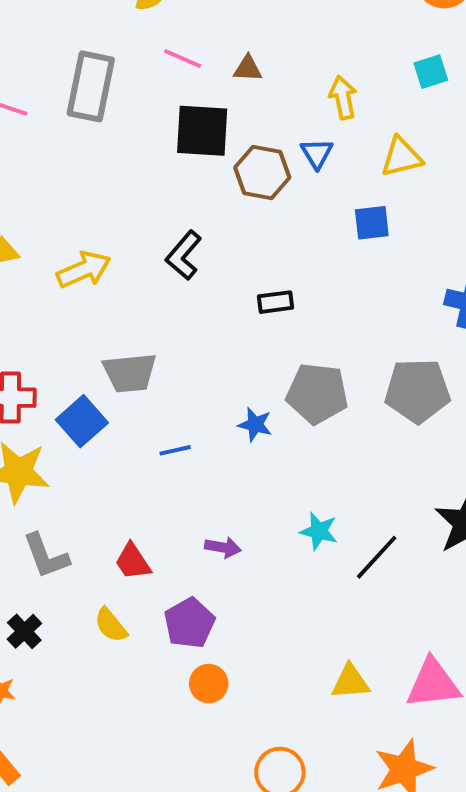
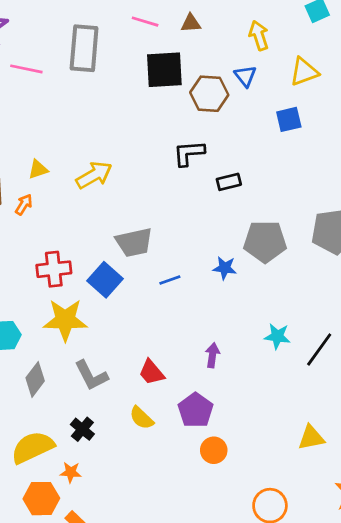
black L-shape: (184, 255) -> (189, 153), moved, turned 52
blue line: (175, 450) -> (170, 280), moved
purple arrow: (223, 547) -> (212, 355), turned -85

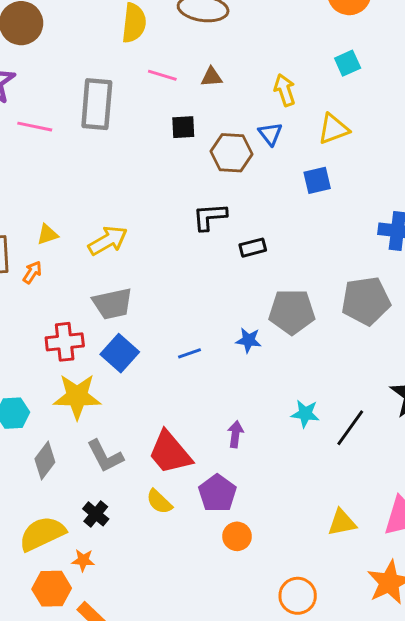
black square: (164, 70) -> (183, 127), size x0.6
gray trapezoid: (134, 242) -> (113, 304), moved
red trapezoid: (151, 372) -> (170, 453), size x1.6

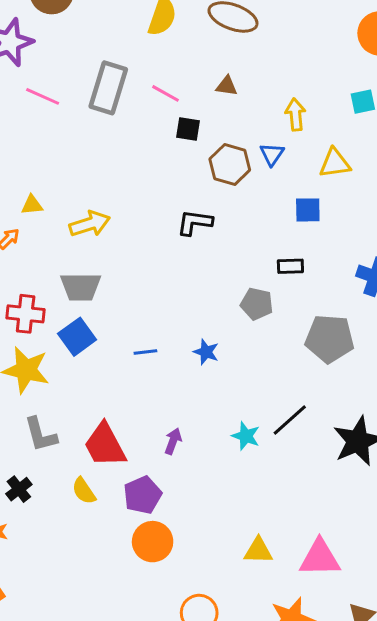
pink line: (162, 75) -> (165, 93), moved
black rectangle: (253, 248) -> (290, 266), moved
gray pentagon: (292, 312) -> (257, 304), moved, size x0.7
black line: (350, 428) -> (290, 420), moved
orange circle: (237, 536) -> (153, 542), size x1.4

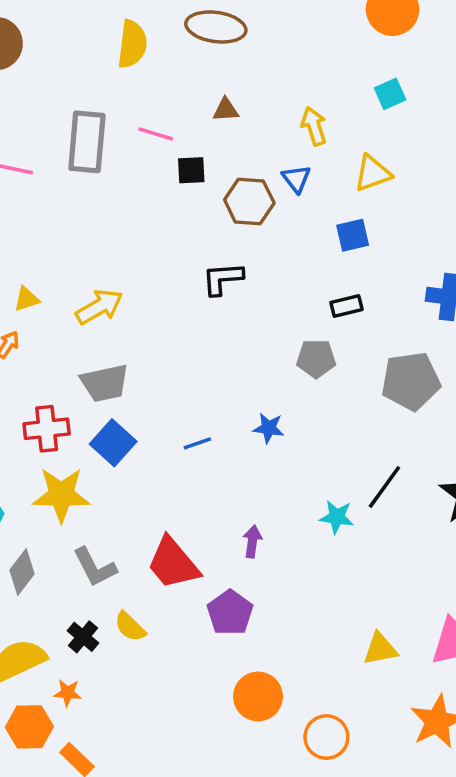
yellow semicircle: (84, 491) -> (130, 627), moved
orange circle: (153, 542) -> (258, 696), moved

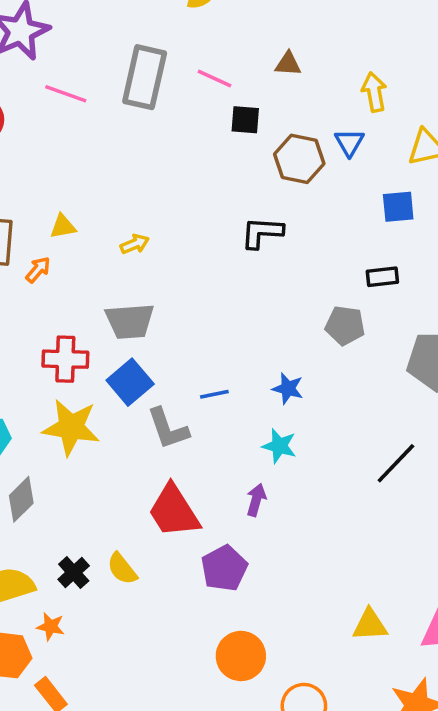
yellow arrow: (99, 307) -> (135, 244), size x0.6
cyan star: (337, 517) -> (279, 446), moved
gray L-shape: (95, 567) -> (168, 429), moved

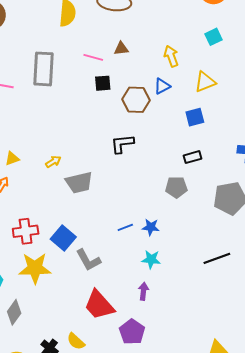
pink line: (215, 79) -> (93, 57), moved
blue triangle: (349, 142) -> (162, 86), turned 42
gray trapezoid: (130, 321) -> (79, 183), moved
blue line: (214, 394) -> (125, 227), moved
black line: (396, 463) -> (217, 258), turned 36

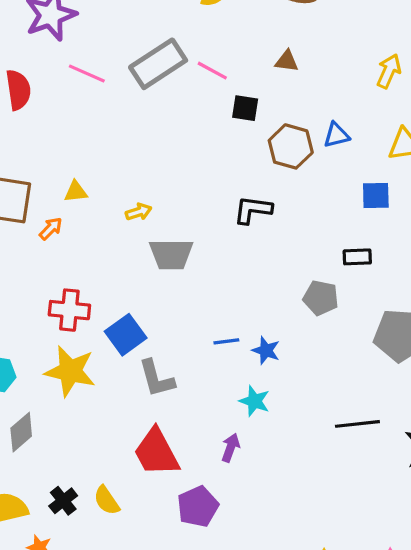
yellow arrow: (171, 56) -> (389, 71), moved, turned 30
pink line: (93, 57) -> (212, 71), moved
gray rectangle: (43, 69) -> (158, 64), turned 40

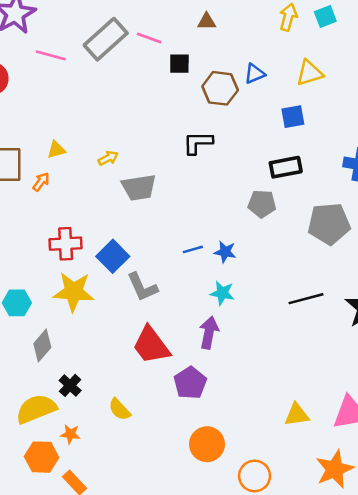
black rectangle: (357, 257) -> (286, 167), size x1.4
purple arrow: (231, 448) -> (209, 333), size x1.4
yellow semicircle: (107, 500) -> (119, 409), moved
black cross: (63, 501) -> (70, 385), moved

